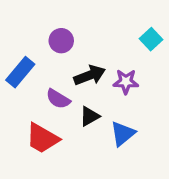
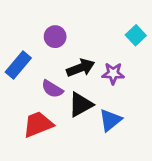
black triangle: (90, 116) -> (81, 105), size x1.4
red trapezoid: (42, 138) -> (38, 124), turned 128

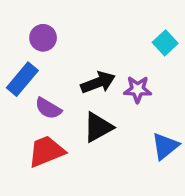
purple circle: (55, 37) -> (43, 38), moved
purple semicircle: (52, 89) -> (48, 108), moved
blue triangle: (110, 120) -> (165, 146), moved

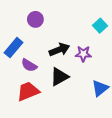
purple circle: (43, 38) -> (35, 19), moved

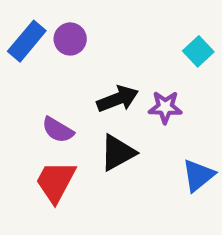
blue rectangle: (14, 48) -> (27, 41), moved
red trapezoid: (28, 91) -> (56, 182), turned -40

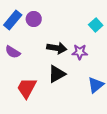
black arrow: (118, 99) -> (57, 48), turned 30
purple semicircle: (58, 130) -> (13, 52), moved

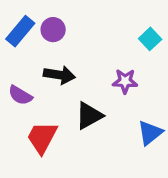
black arrow: (57, 48) -> (59, 75), moved
purple semicircle: (13, 52) -> (20, 95), moved

